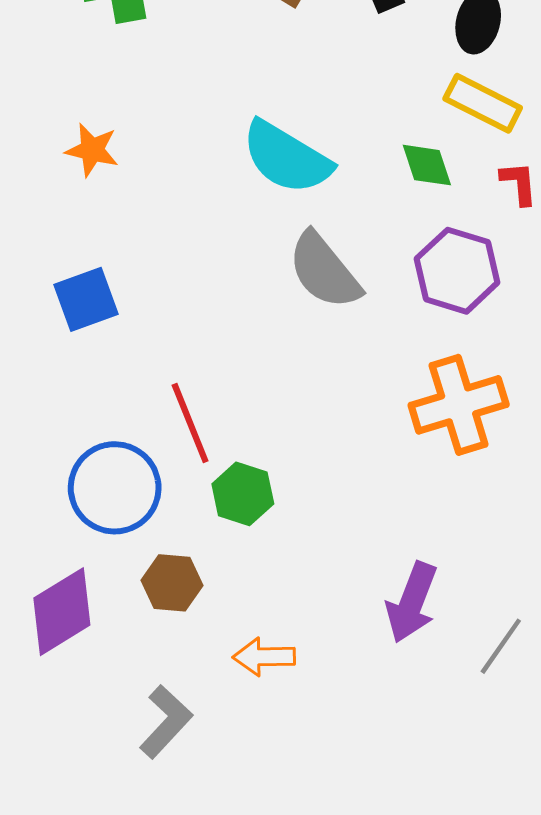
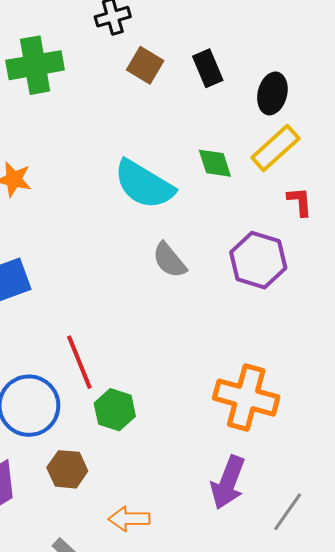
yellow rectangle: (483, 103) -> (275, 148), turned -69
green diamond: (427, 165) -> (215, 163), moved
gray semicircle: (324, 271) -> (169, 260), size x0.7
orange cross: (459, 405) -> (246, 398), moved, turned 32

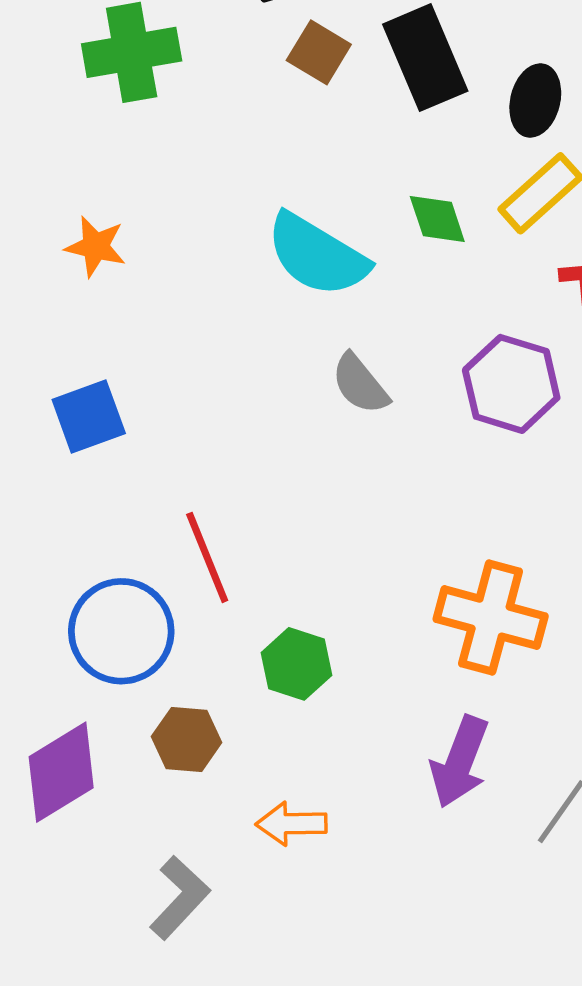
black rectangle: (208, 68) -> (425, 58), size x1.6
green hexagon: (115, 410) -> (296, 664), moved

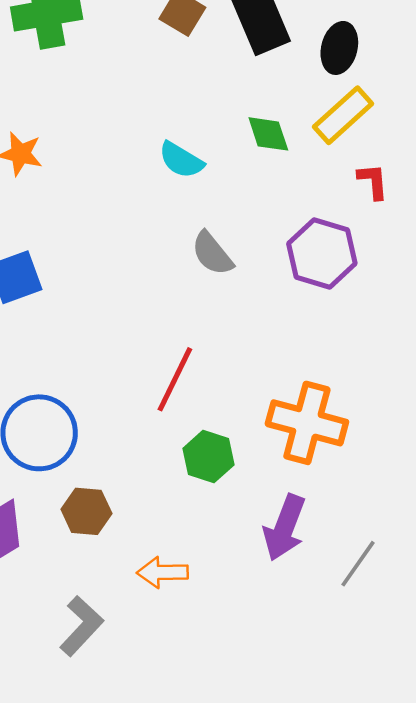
cyan semicircle: (317, 255) -> (181, 160), size x0.6
red line: (207, 557) -> (175, 379), moved, turned 48
green hexagon: (296, 664) -> (209, 457), moved

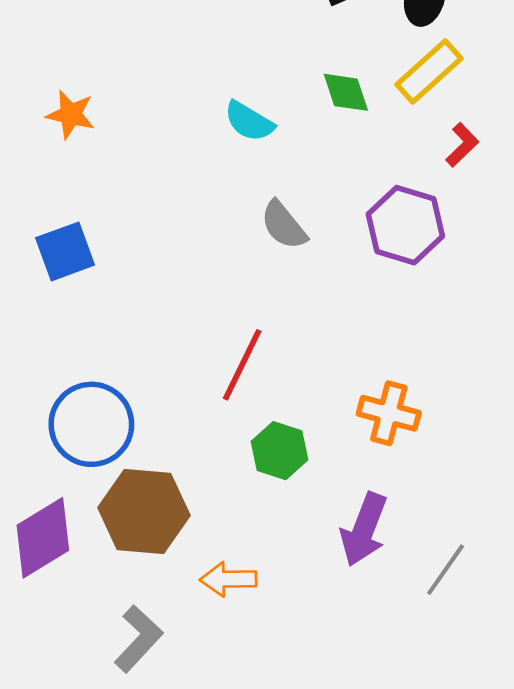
red L-shape: (373, 181) -> (462, 145), turned 51
orange cross: (307, 423) -> (389, 413), size x0.7
brown hexagon: (86, 511) -> (144, 511), size x1.6

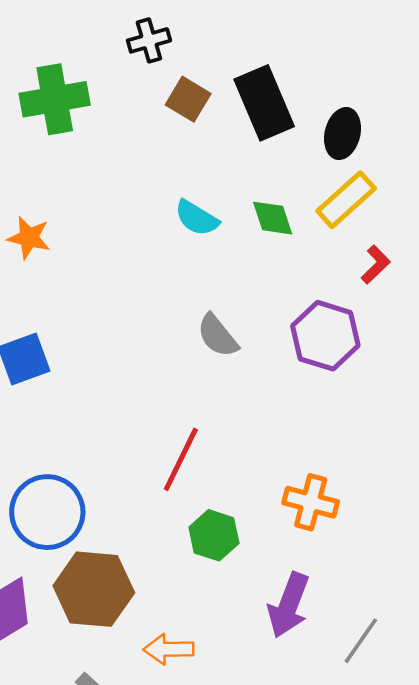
cyan semicircle: (249, 121) -> (197, 218), moved

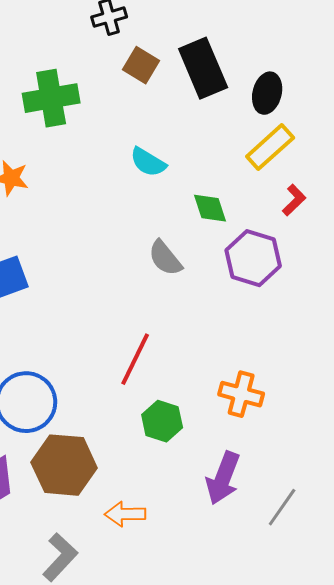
green cross: (55, 99) -> (51, 98), moved
green diamond: (273, 218) -> (210, 208), moved

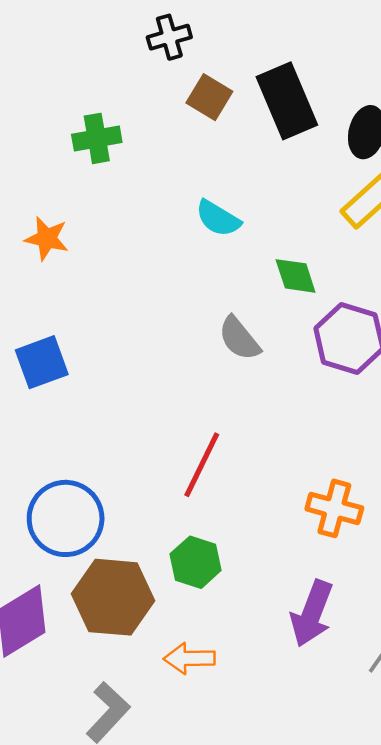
green cross: (51, 98) -> (97, 138), size x0.7
green hexagon: (162, 421) -> (196, 562), moved

